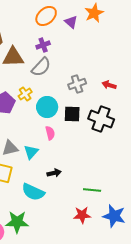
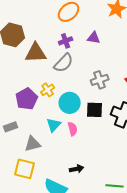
purple triangle: (71, 22) -> (94, 38), moved, turned -32
cyan triangle: (31, 152) -> (54, 125), moved

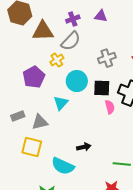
yellow cross: (48, 90) -> (57, 60), moved
gray rectangle: (11, 127) -> (18, 116), moved
pink semicircle: (73, 129) -> (110, 107), moved

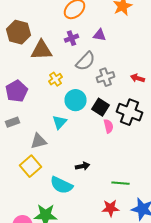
gray semicircle: (71, 41) -> (86, 61), moved
purple pentagon: (34, 77) -> (16, 91), moved
black square: (102, 88) -> (100, 107), turned 30
gray rectangle: (18, 116) -> (12, 122), moved
yellow square: (32, 147) -> (30, 166), turned 35

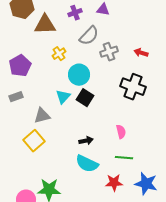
black square: (100, 107) -> (85, 98), moved
pink semicircle: (108, 126) -> (121, 132), moved
cyan semicircle: (62, 185) -> (87, 164), moved

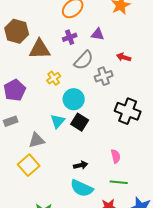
red arrow: (141, 53) -> (124, 57), moved

